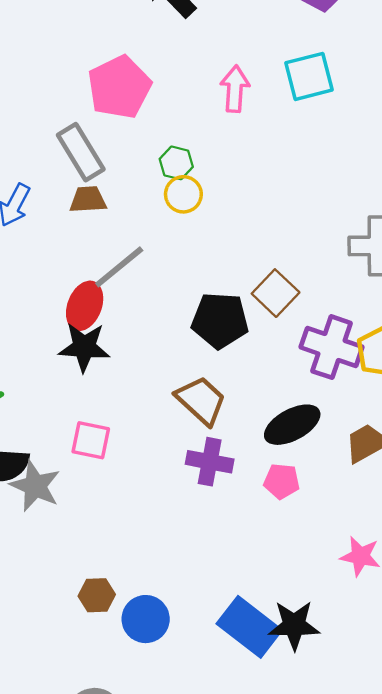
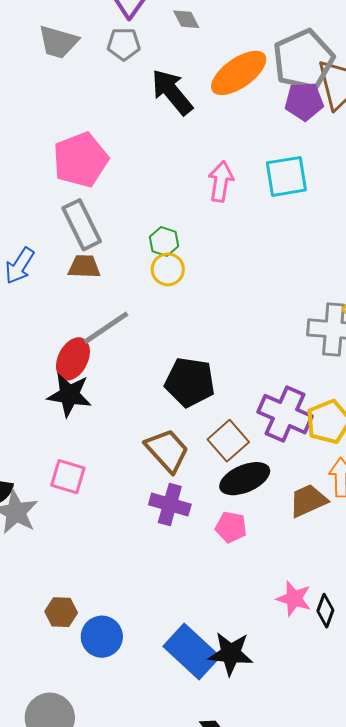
pink pentagon: (119, 87) -> (81, 160), moved
brown square: (276, 293) -> (228, 441), moved

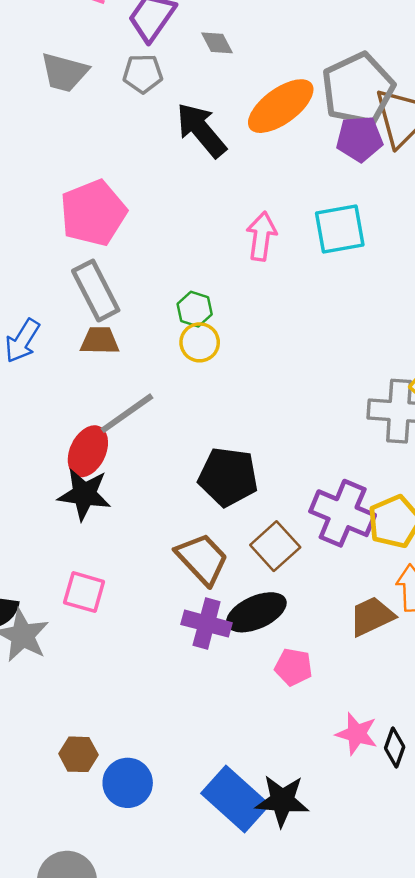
black ellipse: (245, 479) -> (256, 612), moved
pink pentagon: (231, 527) -> (293, 667), moved

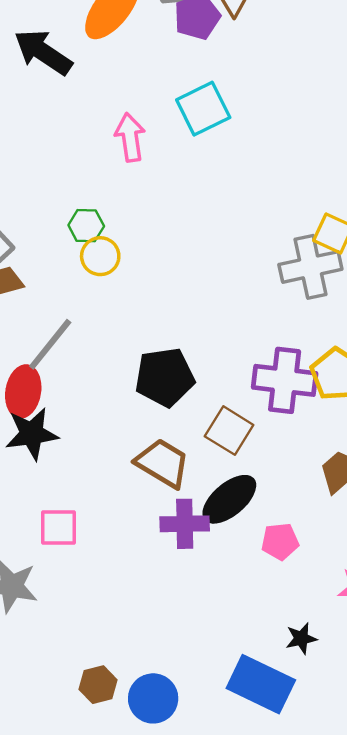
black star: (282, 801) -> (301, 638), moved, size x0.6

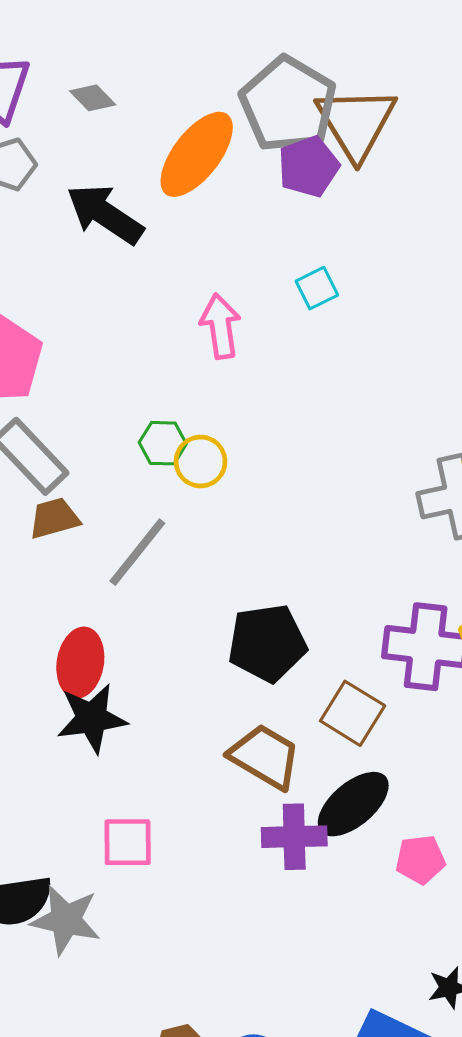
cyan square: (203, 109) -> (317, 288), size x0.6
yellow circle: (100, 256) -> (201, 461), moved
gray line: (50, 344) -> (137, 552), moved

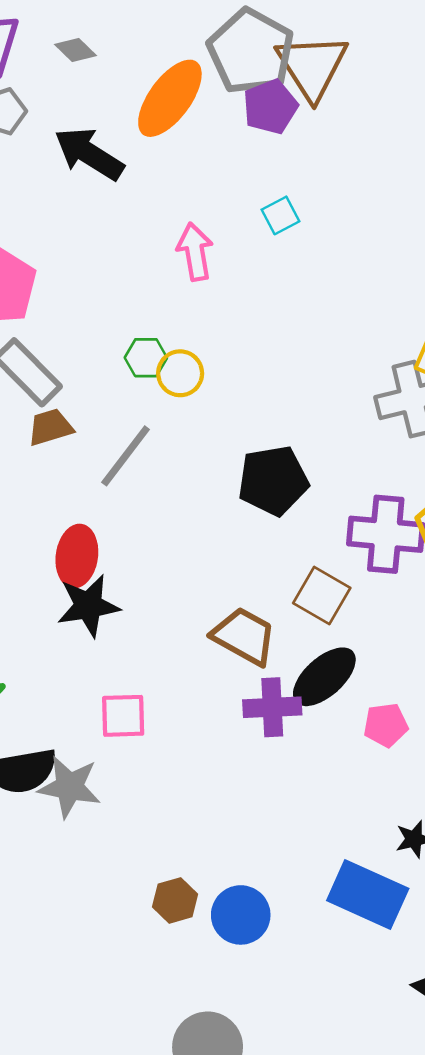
black pentagon: (267, 643) -> (273, 481), moved

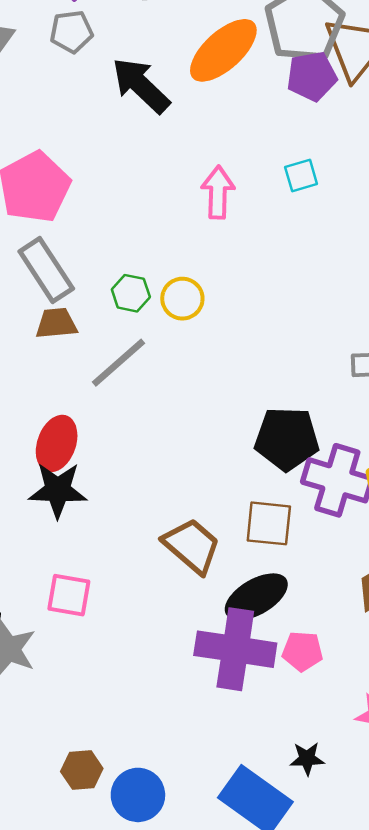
green hexagon: (146, 358) -> (131, 293), moved
black pentagon: (273, 481) -> (287, 439), moved
brown square: (322, 595) -> (269, 523), turned -36
purple cross: (272, 707) -> (235, 649), moved, size x1.5

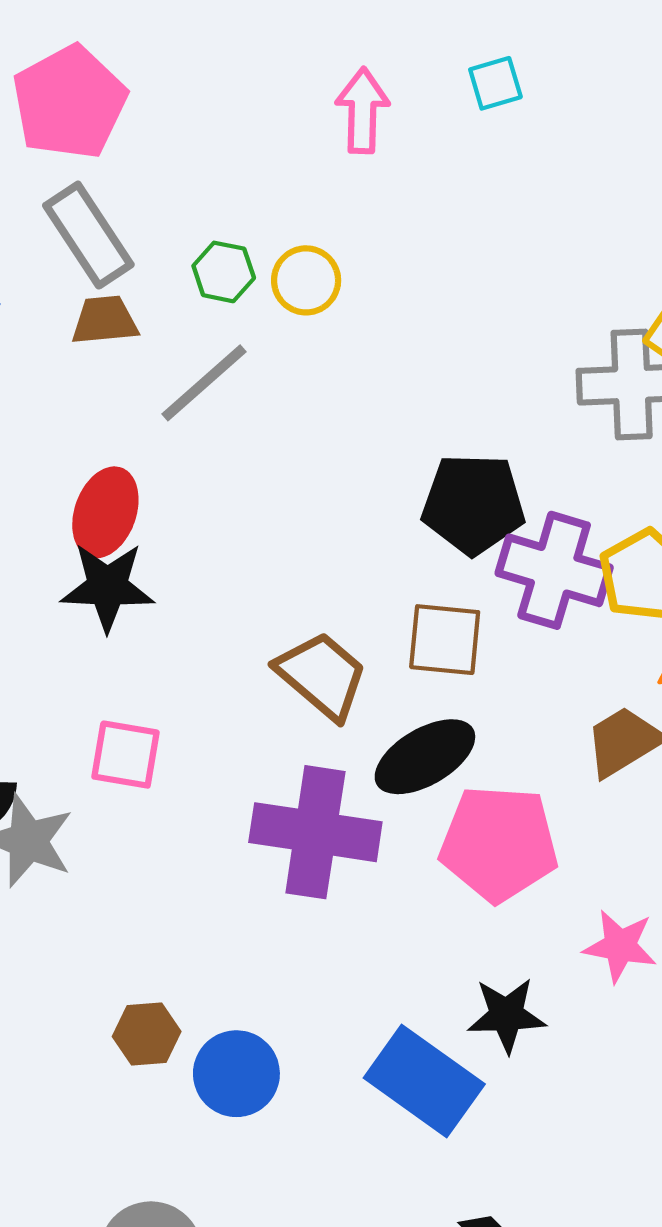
purple cross: (235, 649) -> (315, 832), moved
pink pentagon: (302, 651) -> (499, 843), size x1.8
black star: (307, 759) -> (507, 1015), size x1.4

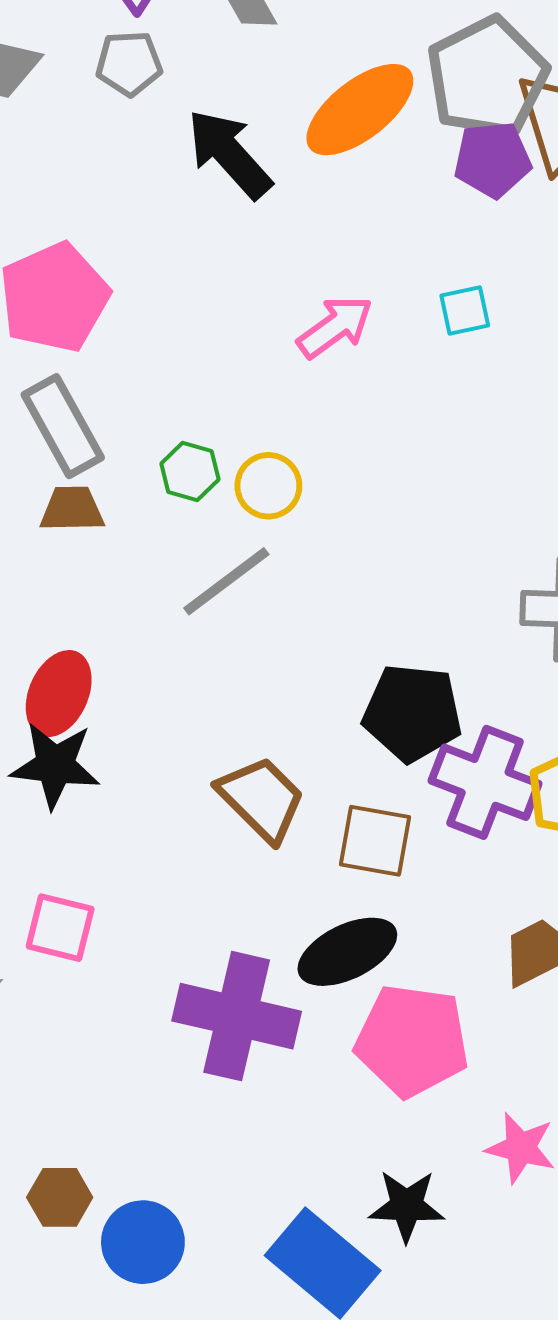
pink arrow: (362, 111) -> (335, 327), turned 48
gray line: (204, 383) -> (226, 581), moved
brown trapezoid: (322, 675) -> (261, 799), moved

